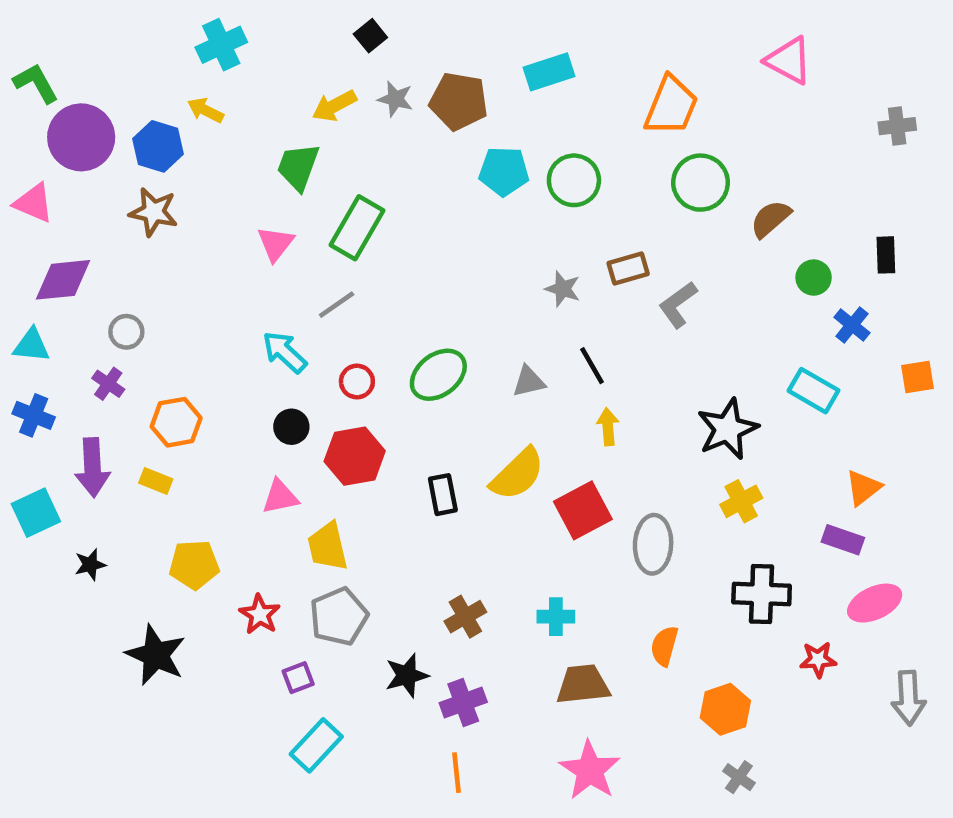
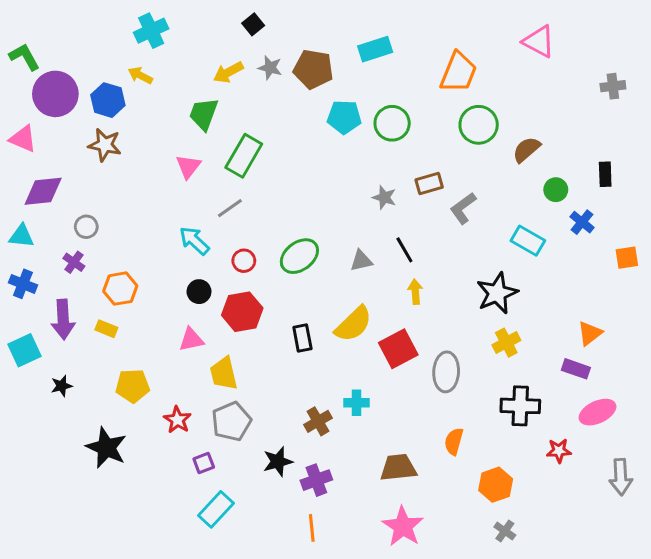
cyan rectangle: (814, 391) -> (528, 241), moved
cyan cross: (556, 617) -> (357, 403), moved

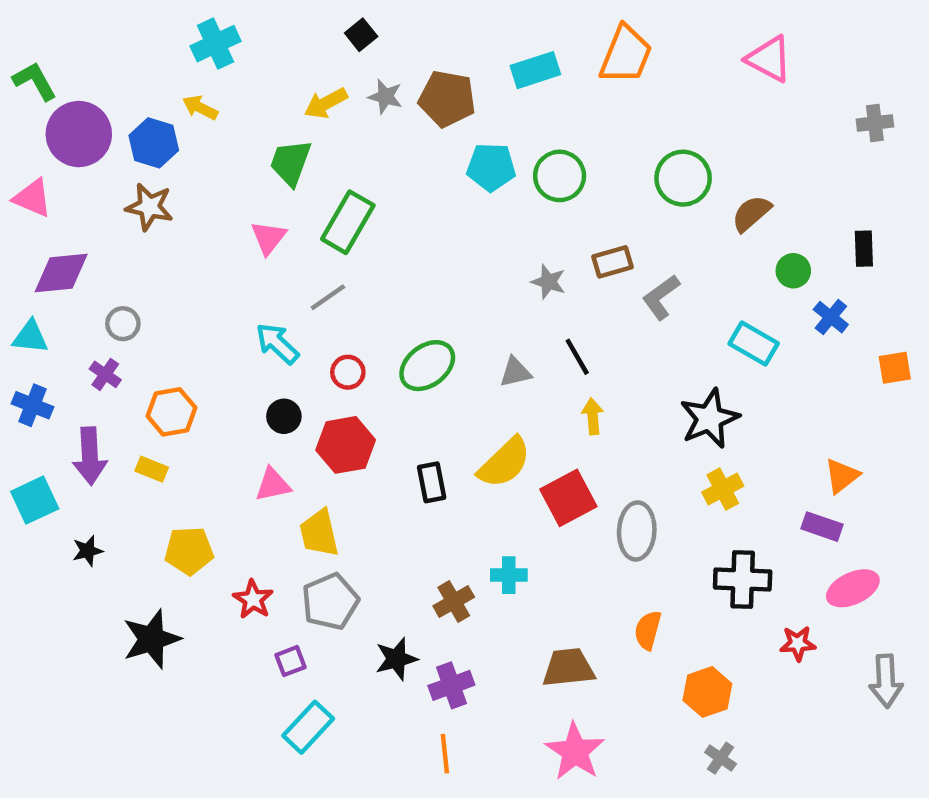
orange trapezoid: (458, 72) -> (626, 55), moved
black star: (106, 448) -> (152, 639), turned 30

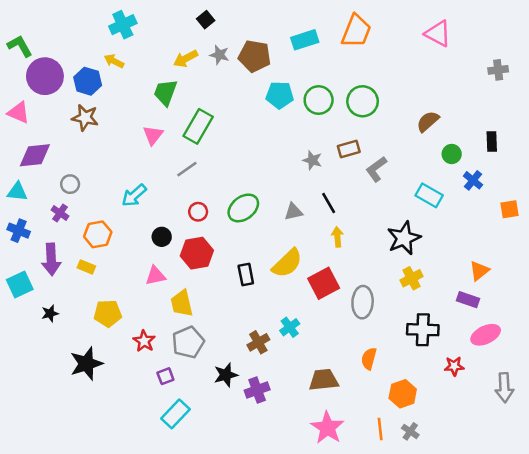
green circle: (683, 178) -> (363, 101), moved
cyan arrow: (277, 344) -> (134, 195), moved, turned -84
cyan cross: (509, 575) -> (290, 327), turned -36
orange line: (445, 754) -> (380, 429), moved

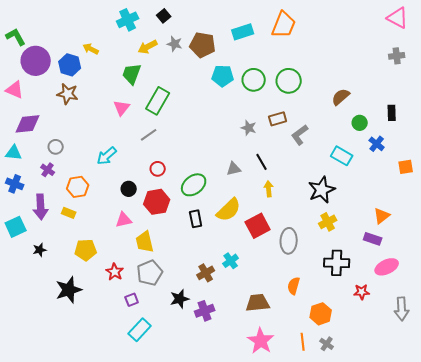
cyan cross: (123, 25) -> (128, 20), moved
pink triangle: (438, 33) -> (398, 18), moved
green ellipse: (243, 208) -> (194, 185), moved

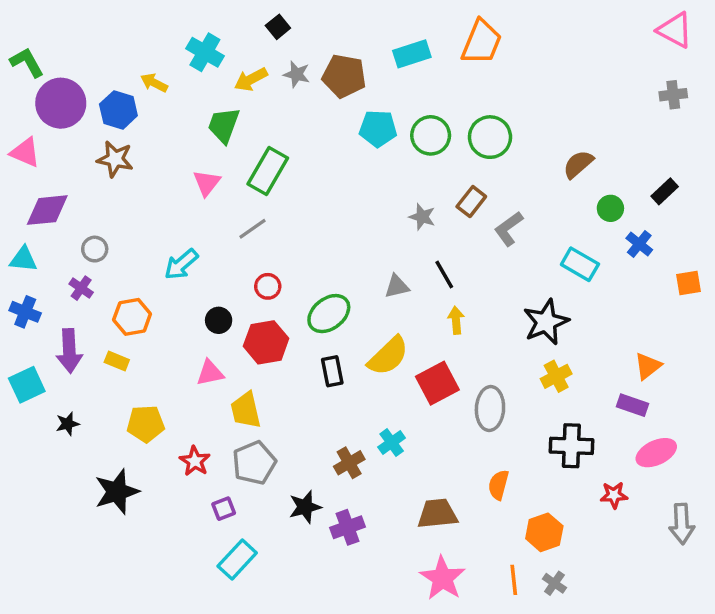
cyan cross: (128, 20) -> (205, 52), moved, turned -35
black rectangle: (392, 113) -> (665, 191), turned 49
brown rectangle: (278, 119) -> (471, 202), turned -36

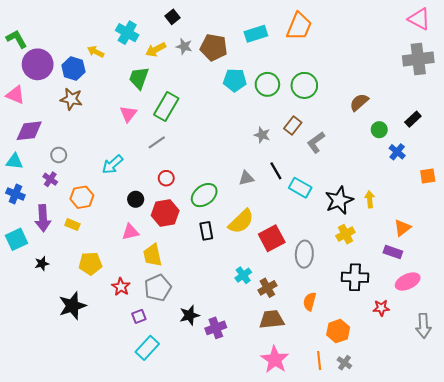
gray cross: (673, 95) -> (418, 59), size x1.8
cyan rectangle: (580, 264) -> (300, 188), moved
yellow arrow: (456, 320) -> (370, 199), moved
brown cross: (349, 463) -> (267, 288), moved

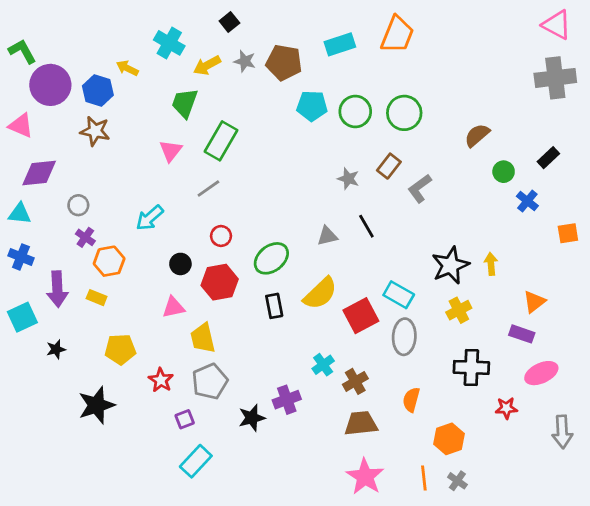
purple cross: (50, 179) -> (85, 237), moved
cyan rectangle: (300, 188) -> (399, 295), moved
purple cross: (216, 328) -> (287, 400), moved

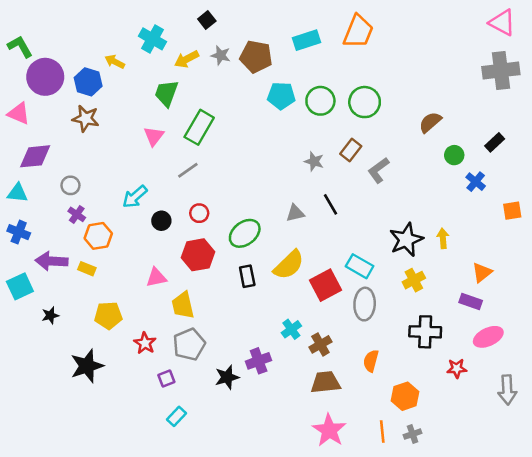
black circle: (180, 264) -> (161, 221), moved
purple arrow: (57, 289) -> (52, 261), turned 96
cyan rectangle: (196, 461) -> (177, 416), size x0.7
gray cross: (457, 481) -> (413, 434), turned 36

